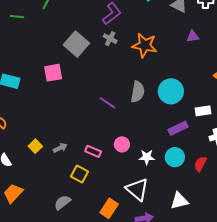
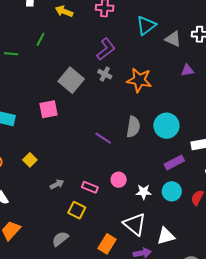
yellow square: (35, 146) -> (30, 160), moved
white triangle: (179, 201) -> (166, 236), moved

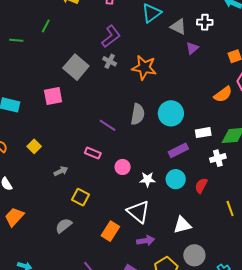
purple triangle: (187, 70) -> (192, 48), moved, turned -32
pink rectangle: (90, 187) -> (93, 153), moved
white triangle: (166, 236) -> (182, 225), moved

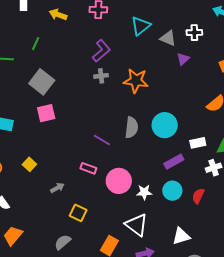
gray cross: (110, 61) -> (101, 76), turned -32
gray square: (76, 67) -> (42, 82), moved
pink circle: (123, 167) -> (119, 181), size x1.6

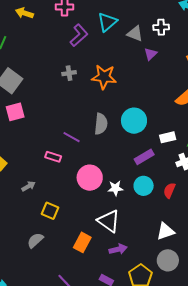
purple L-shape: (101, 51) -> (79, 35), moved
pink rectangle: (88, 168) -> (53, 157), moved
white triangle: (181, 236) -> (165, 231), moved

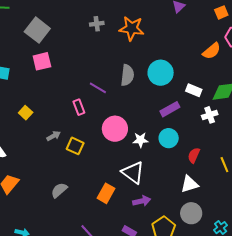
white rectangle: (168, 137) -> (194, 90), turned 35
pink rectangle: (53, 157) -> (79, 107), turned 49
red semicircle: (169, 190) -> (194, 155), moved
yellow square: (50, 211) -> (75, 146), moved

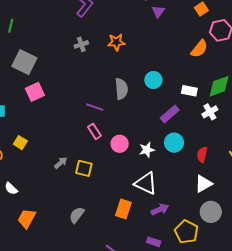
orange star: (132, 28) -> (116, 42), size x0.7
cyan circle: (161, 73) -> (153, 80), size x0.7
pink rectangle: (79, 107) -> (94, 131), moved
yellow square: (26, 113) -> (20, 143), moved
pink circle: (115, 129) -> (120, 144), size x0.7

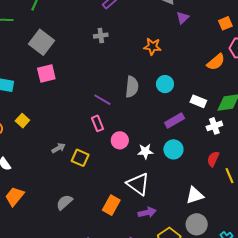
orange star: (116, 42) -> (152, 47), moved
red semicircle: (202, 155) -> (213, 159), moved

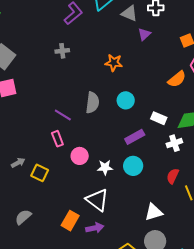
purple arrow: (147, 212) -> (95, 228), moved

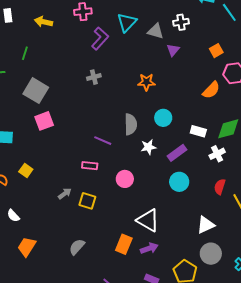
pink rectangle: (57, 139) -> (90, 166), moved, turned -56
white star: (105, 167) -> (148, 147), moved

